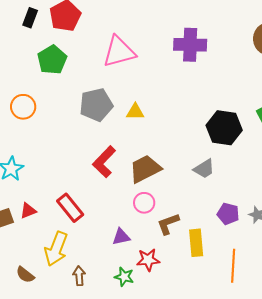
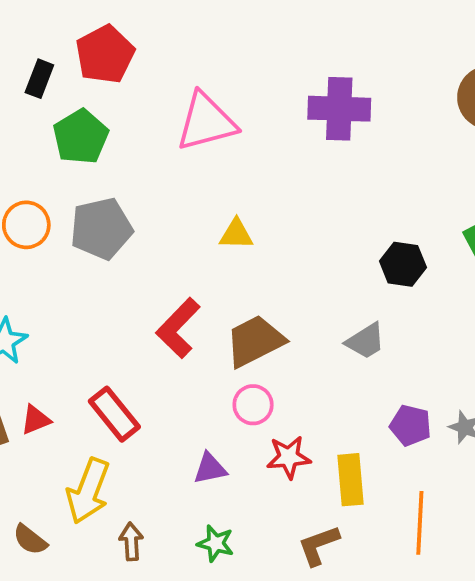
black rectangle: (30, 18) -> (39, 79), moved
gray pentagon: (96, 105) -> (101, 229), moved
black hexagon: (224, 128) -> (403, 264), size x0.7
brown L-shape: (168, 224) -> (319, 545), moved
red star: (148, 260) -> (289, 457), moved

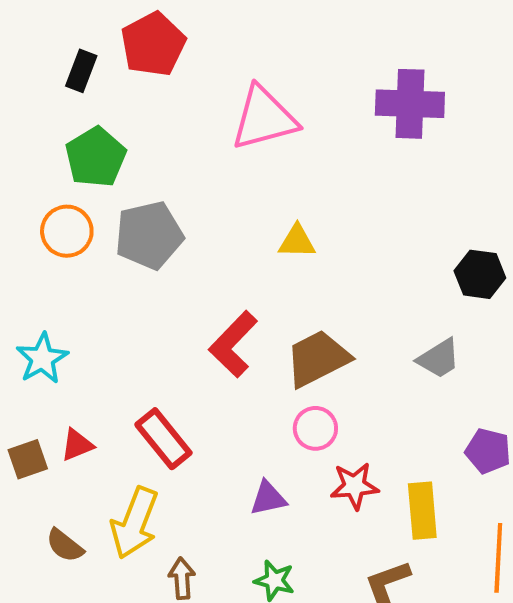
green pentagon: (81, 137) -> (96, 157), moved
brown semicircle: (30, 540) -> (65, 546), moved

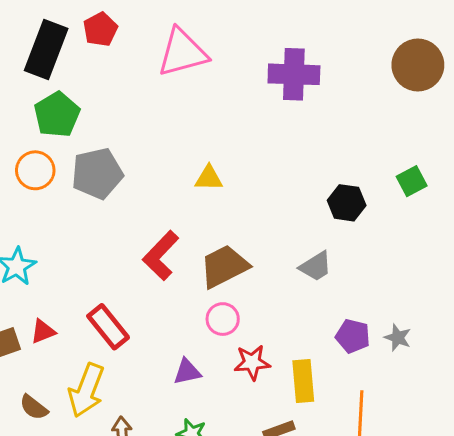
red pentagon: (153, 44) -> (100, 29), size x0.7
black rectangle: (81, 71) -> (46, 50), size x1.8
pink triangle: (264, 118) -> (182, 53), moved

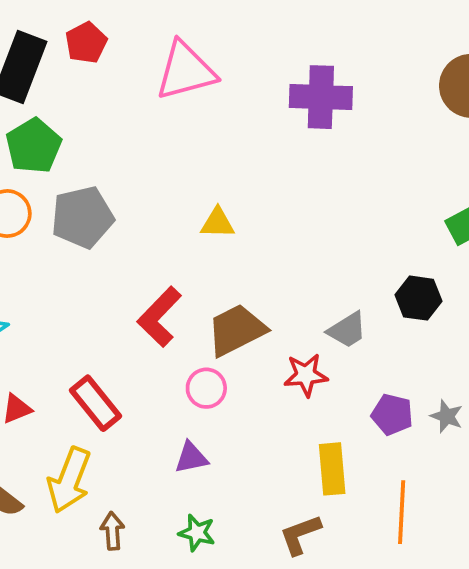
black hexagon: (347, 203) -> (418, 298), moved
pink circle: (223, 319) -> (206, 388), moved
red star: (252, 362) -> (306, 375), moved

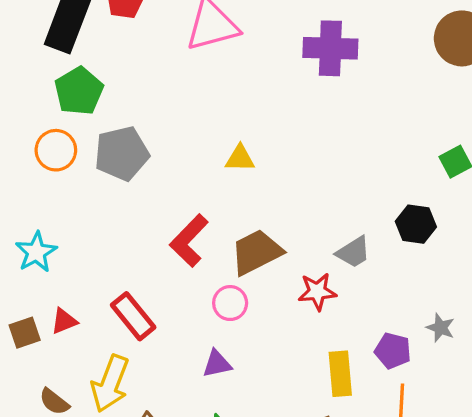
purple pentagon: (392, 414) -> (393, 351), moved

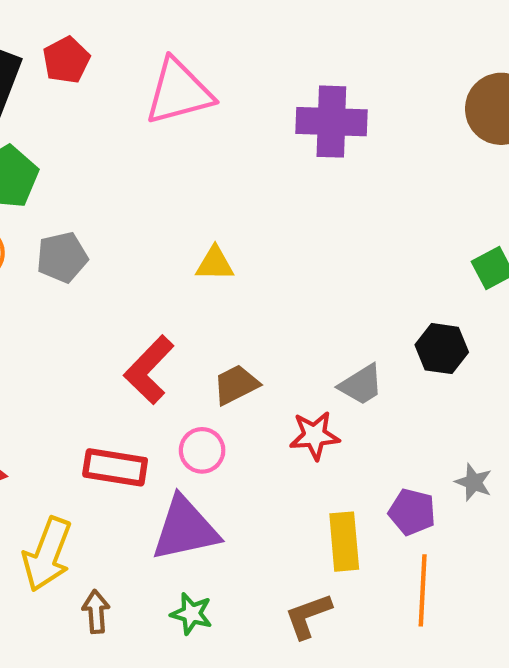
gray pentagon: (122, 153) -> (62, 257), size x0.7
brown trapezoid: (256, 252) -> (236, 385), size x0.7
red rectangle: (133, 316) -> (115, 467), moved, turned -42
purple triangle: (217, 364) -> (185, 529), size x1.8

